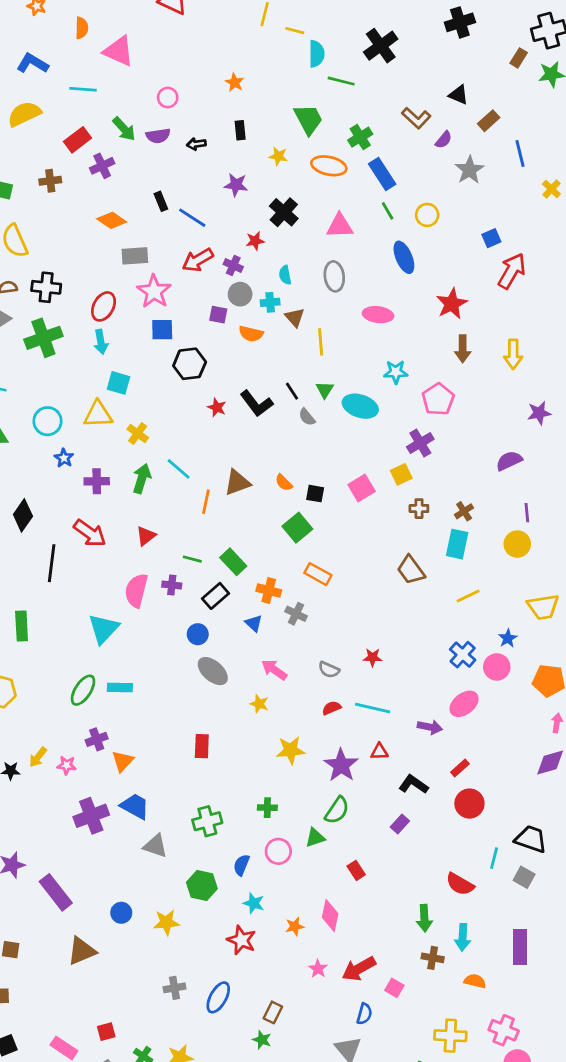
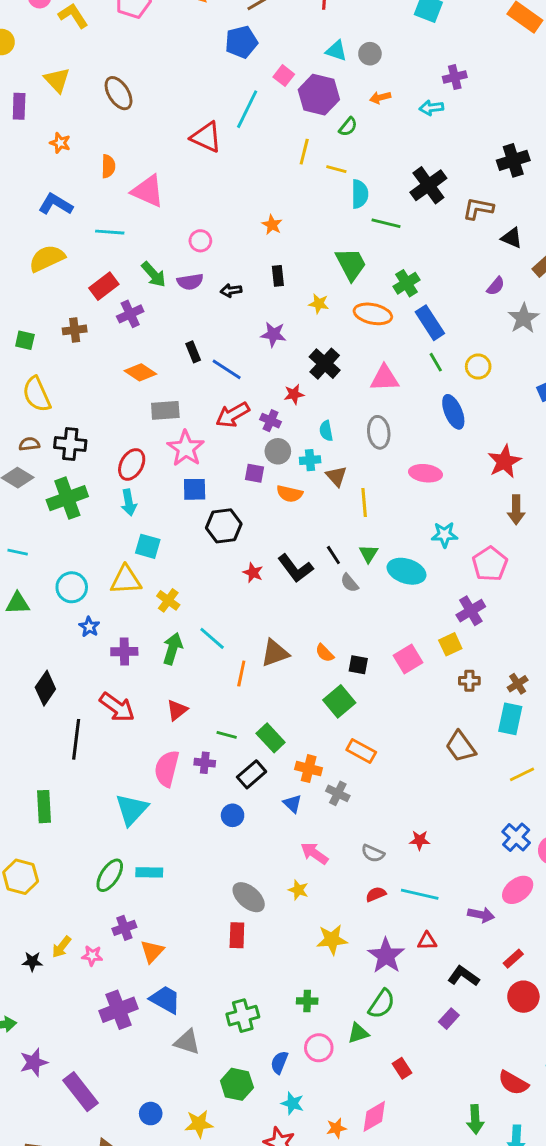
brown L-shape: (416, 118) -> (478, 209), moved, turned 148
gray ellipse: (213, 671) -> (249, 897), moved
pink diamond: (330, 915) -> (374, 1116), turned 48

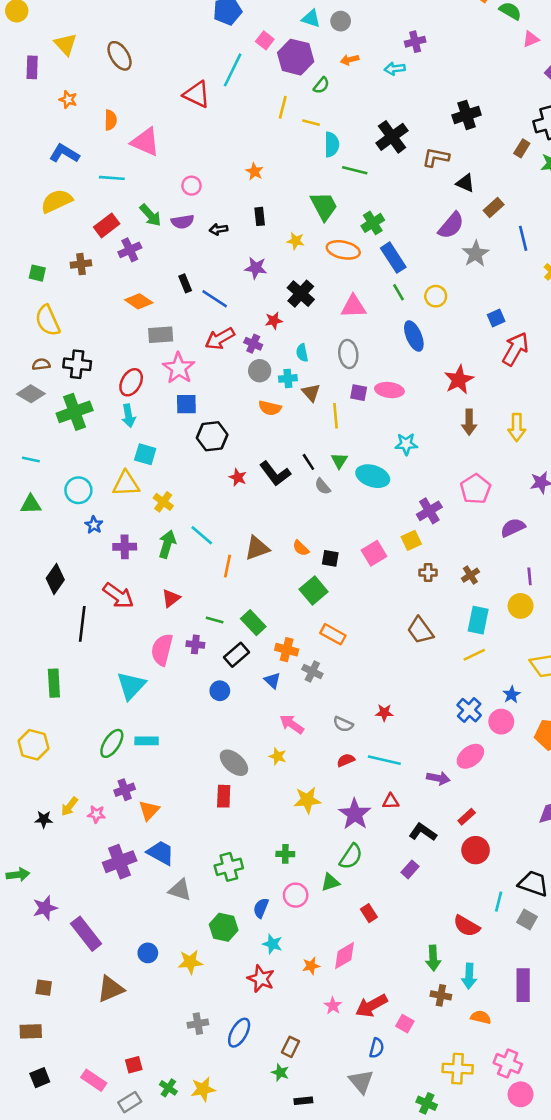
purple semicircle: (496, 286) -> (451, 225), size x1.6
purple square: (254, 473) -> (359, 393), moved
pink pentagon: (490, 564) -> (476, 489), moved
cyan rectangle: (510, 719) -> (478, 620), moved

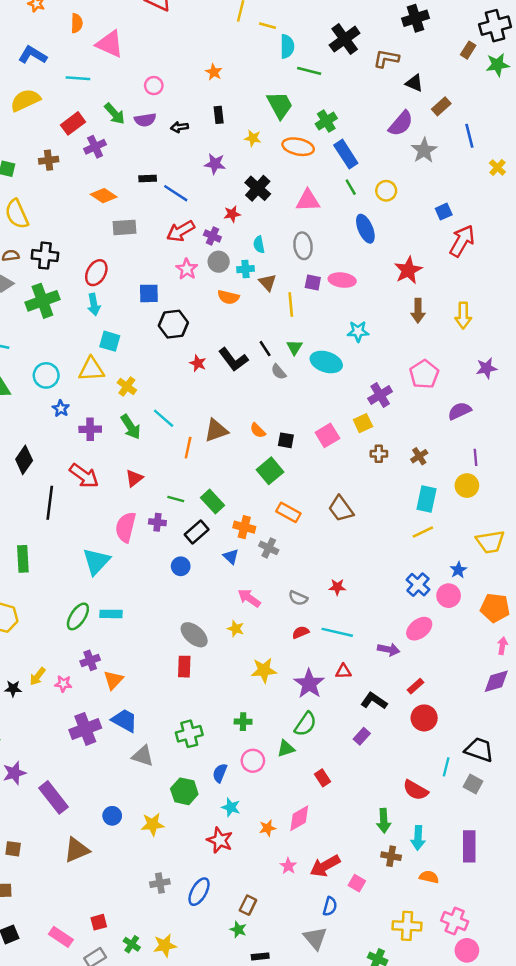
black rectangle: (185, 283) -> (148, 179), turned -70
pink star: (179, 368) -> (187, 269), moved, size x0.7
green arrow: (167, 544) -> (131, 427), turned 130
brown trapezoid: (420, 630) -> (341, 509), moved

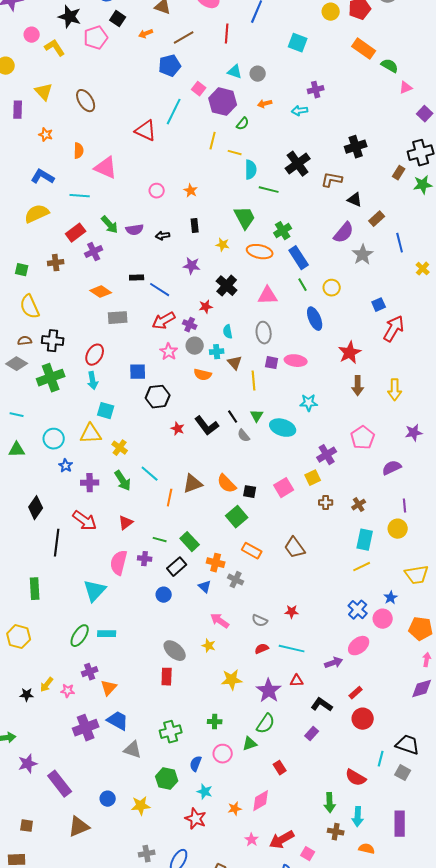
pink circle: (154, 86) -> (157, 191), moved
orange semicircle: (258, 430) -> (227, 484), size x1.5
purple arrow: (389, 649) -> (334, 663), turned -30

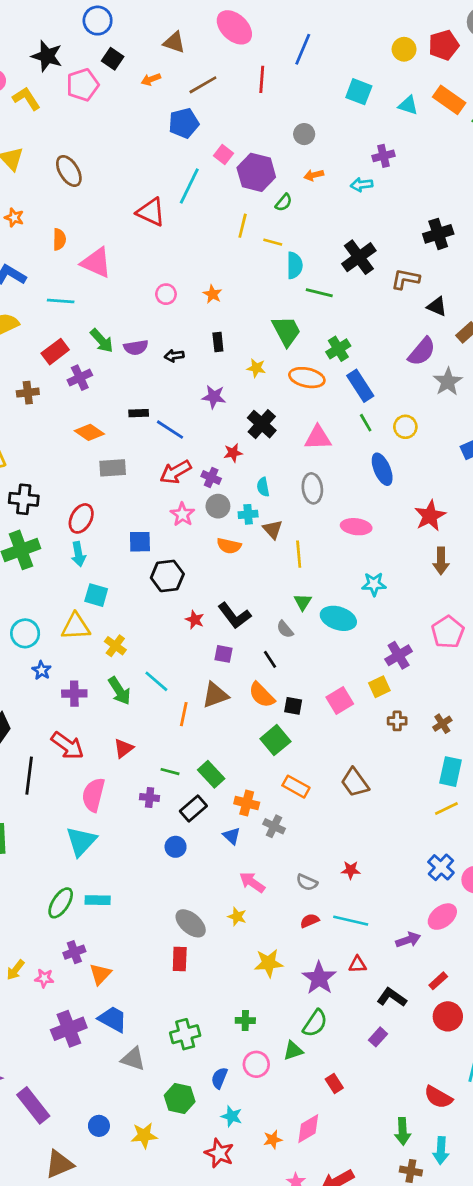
cyan triangle: (235, 72) -> (408, 105), moved
purple square: (272, 363) -> (223, 654), moved
black line: (233, 417) -> (270, 659), moved
pink semicircle: (119, 563) -> (93, 795), moved

